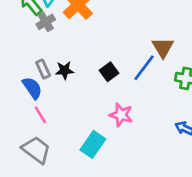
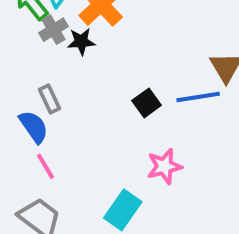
blue line: (144, 68) -> (198, 97), turned 44
black star: (65, 70) -> (81, 42), moved
pink star: (121, 115) -> (164, 166), turned -30

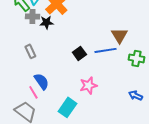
gray cross: (53, 30) -> (32, 16), turned 32
blue semicircle: (34, 127) -> (41, 81), moved
pink line: (46, 166) -> (33, 92), moved

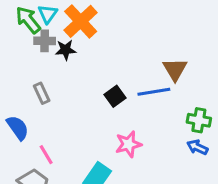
green cross: (136, 58) -> (199, 120), moved
blue semicircle: (41, 81) -> (18, 128), moved
blue arrow: (135, 95) -> (197, 147), moved

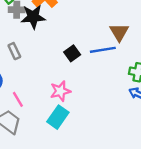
black star: (66, 50) -> (33, 17), size x1.5
pink star: (128, 144) -> (60, 91), moved

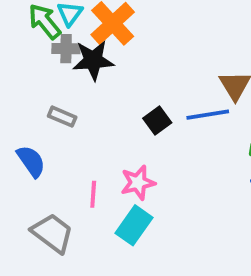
gray rectangle: (14, 51) -> (62, 117), turned -42
pink line: (18, 99) -> (93, 194), moved, turned 35

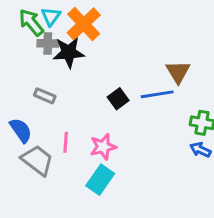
pink line: (93, 194) -> (66, 142), moved
gray trapezoid: (52, 233) -> (37, 160), moved

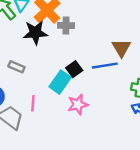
gray cross: (48, 43) -> (66, 26), moved
pink star: (103, 147) -> (78, 104), moved
cyan rectangle: (100, 180) -> (60, 82), moved

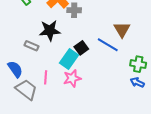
black star: (35, 33) -> (50, 31), moved
blue line: (105, 66) -> (108, 45), turned 40
pink star: (78, 104) -> (72, 78), moved

